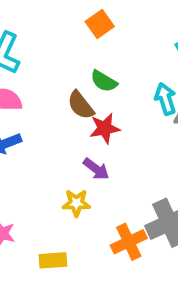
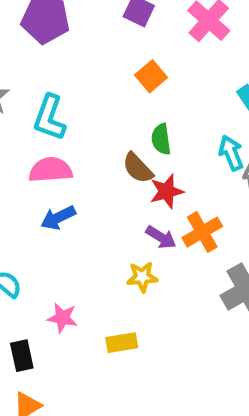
green semicircle: (104, 81) -> (161, 139), turned 56
orange cross: (129, 242) -> (202, 232), moved

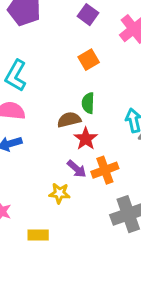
brown semicircle: (138, 168) -> (69, 120), turned 110
red star: (167, 191) -> (86, 139), turned -30

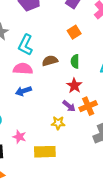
brown semicircle: (69, 120) -> (50, 61), moved
yellow rectangle: (38, 235) -> (45, 152), size x1.5

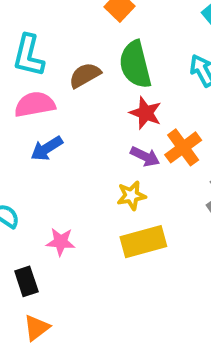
green semicircle: (75, 61) -> (135, 65), size x1.6
yellow rectangle: (45, 152) -> (143, 242), moved

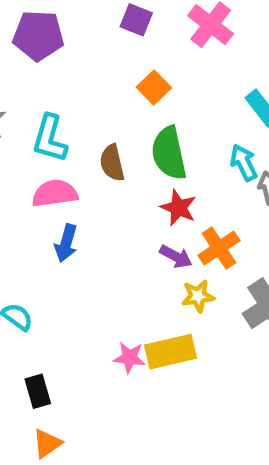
brown semicircle: (85, 75) -> (112, 163), turned -76
blue arrow: (47, 148) -> (66, 243), turned -44
yellow star: (131, 196) -> (198, 296), moved
pink star: (61, 242) -> (129, 358), moved

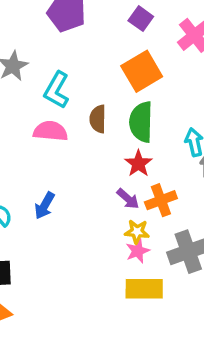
orange square: (154, 88) -> (142, 71), size x1.6
blue arrow: (66, 243) -> (45, 206), moved
yellow rectangle: (170, 352) -> (144, 289), moved
pink star: (129, 358) -> (138, 251), moved, turned 30

